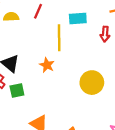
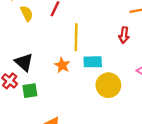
yellow semicircle: (11, 17) -> (27, 13), turned 64
cyan rectangle: (78, 18) -> (93, 62), moved

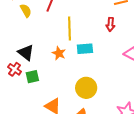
yellow circle: (108, 85) -> (86, 88), moved

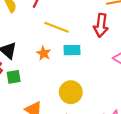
red arrow: (110, 24) -> (101, 25), size x1.5
yellow line: (69, 28) -> (56, 27), turned -70

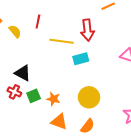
red arrow: (101, 25) -> (87, 30), moved
orange star: (44, 53) -> (53, 99), moved

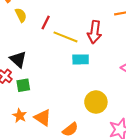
red line: (38, 22) -> (46, 23), moved
yellow circle: (89, 97) -> (96, 102), moved
orange star: (53, 99) -> (20, 116), moved

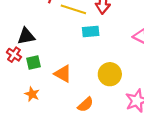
black triangle: (18, 59) -> (26, 36), turned -48
orange triangle: (43, 118) -> (63, 74), moved

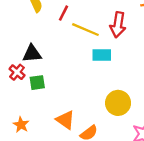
orange triangle: (63, 74) -> (65, 120), moved
orange star: (32, 94) -> (21, 125), moved

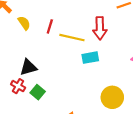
green square: (37, 83) -> (38, 92), turned -32

